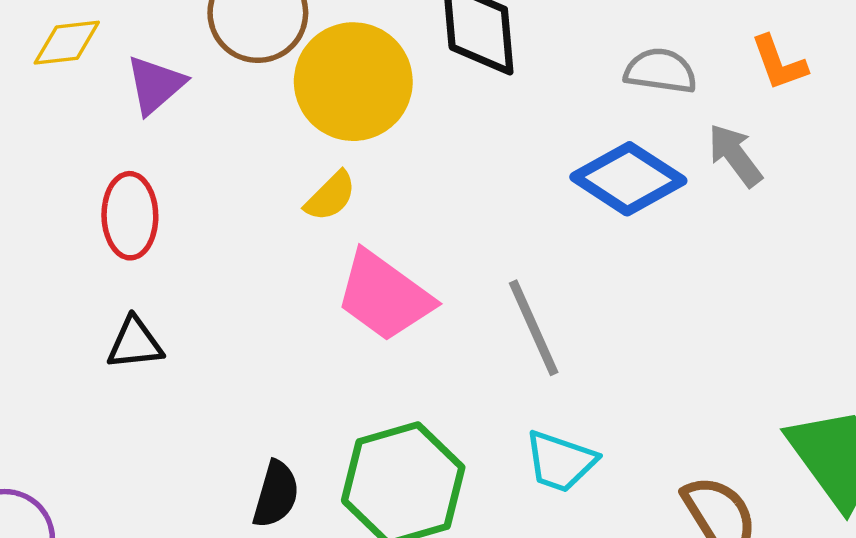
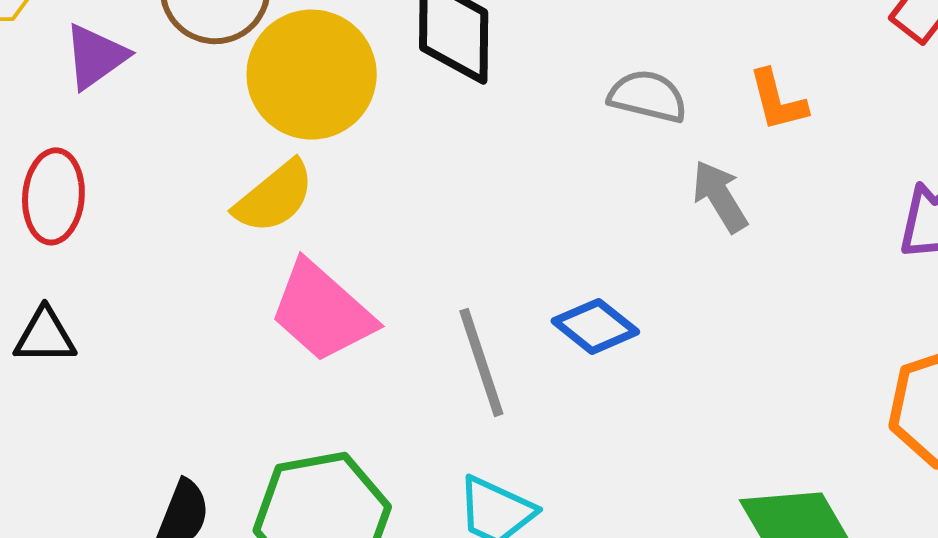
blue diamond: (628, 179) -> (595, 326), moved, size x0.7
yellow semicircle: (330, 196) -> (274, 197), size x1.4

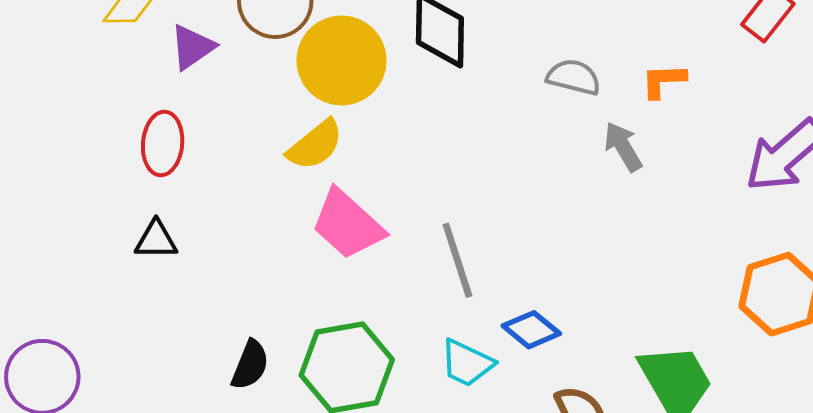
orange L-shape: (778, 100) -> (663, 81), turned 102
blue diamond: (595, 326) -> (531, 330), moved

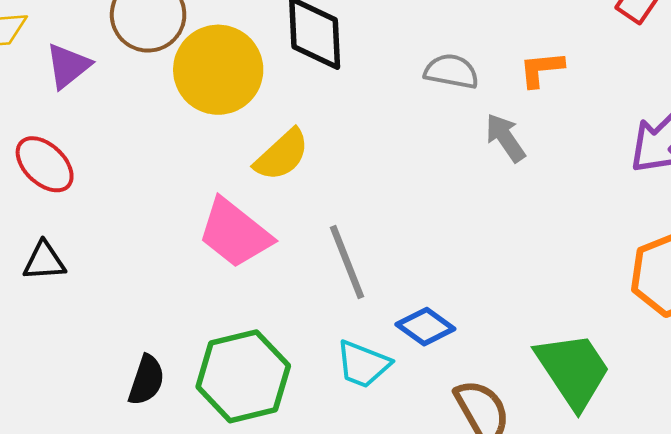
red ellipse: (163, 143) -> (45, 164), turned -48
yellow semicircle: (315, 145) -> (282, 155), moved

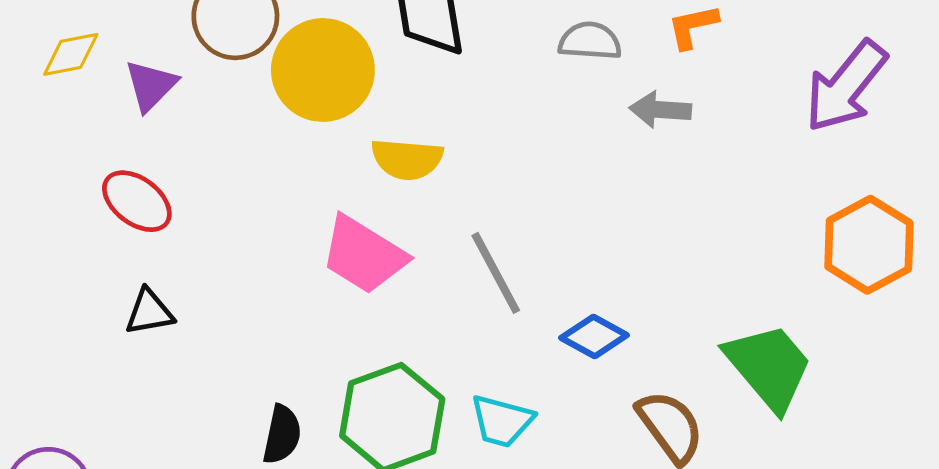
gray arrow: (505, 138) -> (660, 110), turned -45
yellow semicircle: (282, 155) -> (407, 159), turned 54
cyan trapezoid: (363, 364) -> (502, 421), moved

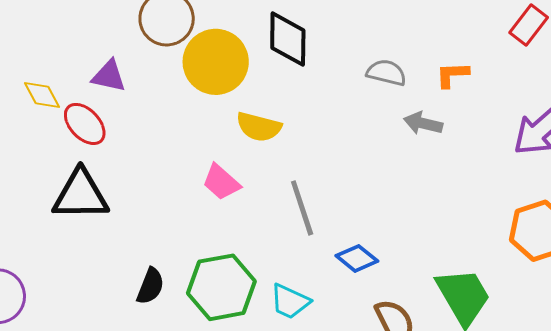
yellow diamond: (71, 54) -> (42, 95), moved, turned 63
purple triangle: (151, 85) -> (109, 76), moved, turned 48
pink trapezoid: (364, 255) -> (221, 182), size x0.7
black triangle: (149, 312) -> (80, 195), size x1.8

